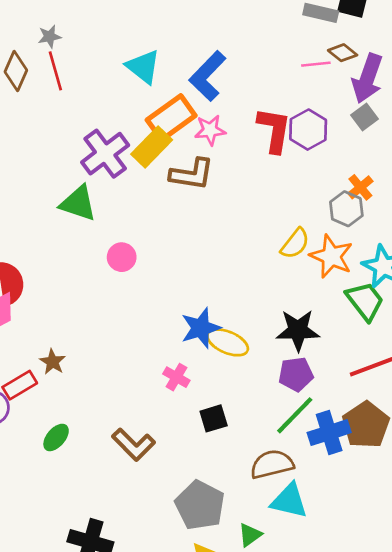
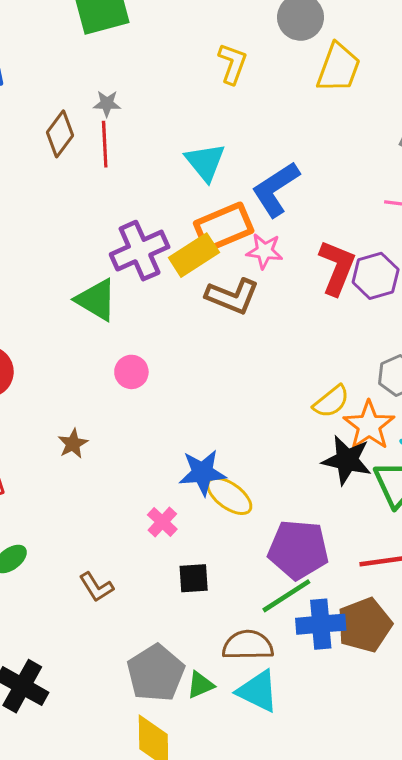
black star: (298, 330) -> (347, 460), moved
brown star: (52, 362) -> (73, 444), moved
purple pentagon: (296, 374) -> (298, 550), size x1.5
brown L-shape: (134, 445) -> (96, 587), size x0.7
green triangle: (250, 535) -> (200, 685), moved

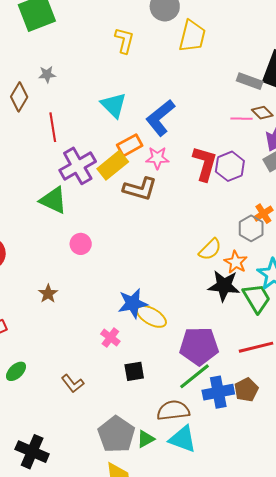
red line: (105, 144) -> (53, 127), moved
orange rectangle: (224, 227) -> (130, 145), size x0.7
orange star: (369, 425) -> (236, 262), size x0.7
brown pentagon: (364, 625) -> (246, 390), size x0.7

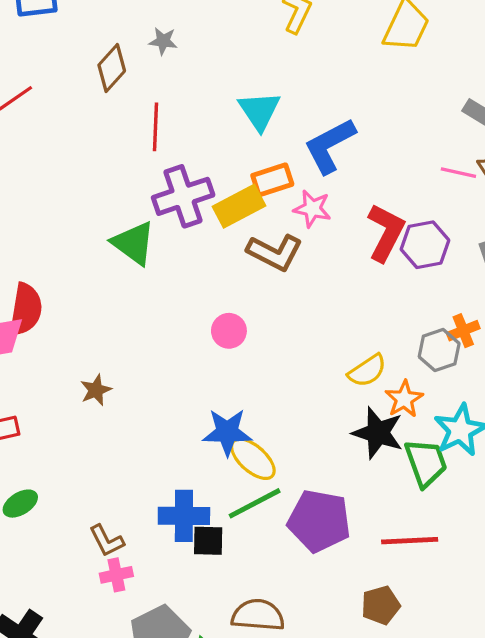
pink circle: (81, 244) -> (229, 331), moved
pink cross: (110, 338) -> (116, 575), moved, turned 30
green line: (194, 376) -> (255, 503), moved
blue cross: (218, 392) -> (184, 516), moved

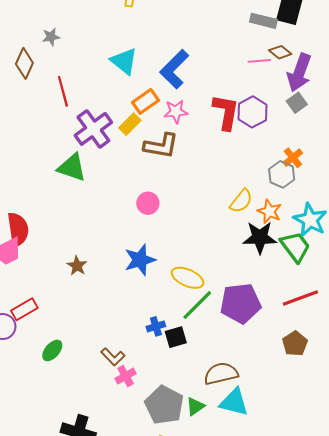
yellow rectangle: (239, 206) -> (130, 124), size x0.7
blue star: (227, 432) -> (140, 260), moved
blue cross: (184, 516) -> (156, 326), size x0.6

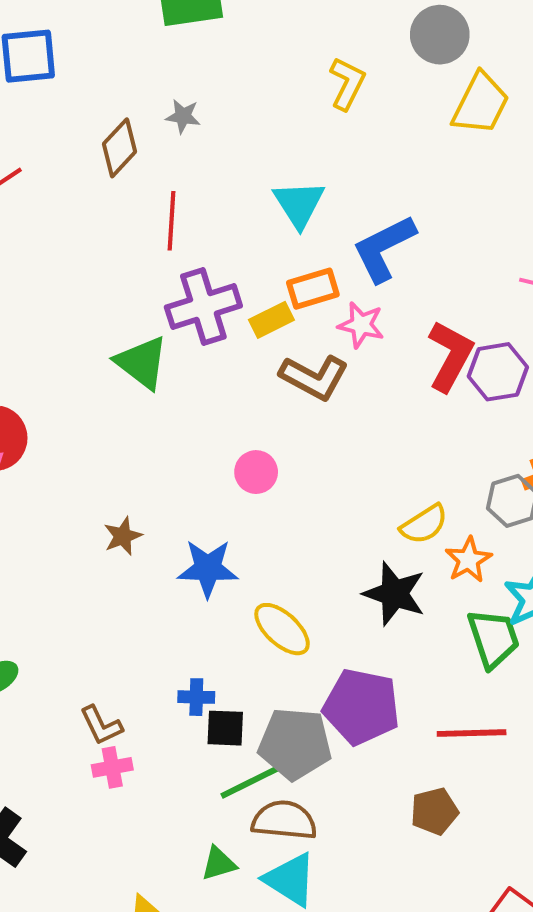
black star: (260, 237) -> (394, 594), moved
brown star: (77, 266) -> (123, 536), moved
green line: (197, 305) -> (253, 781), moved
gray pentagon: (164, 405) -> (295, 744), moved, turned 30

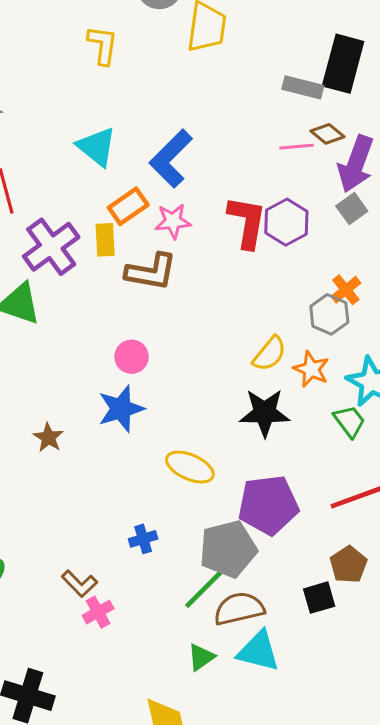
yellow rectangle: (271, 320) -> (105, 240), turned -48
blue star: (208, 568) -> (121, 409), moved
green trapezoid: (493, 638) -> (349, 421), size x0.7
black square: (225, 728) -> (319, 598), moved

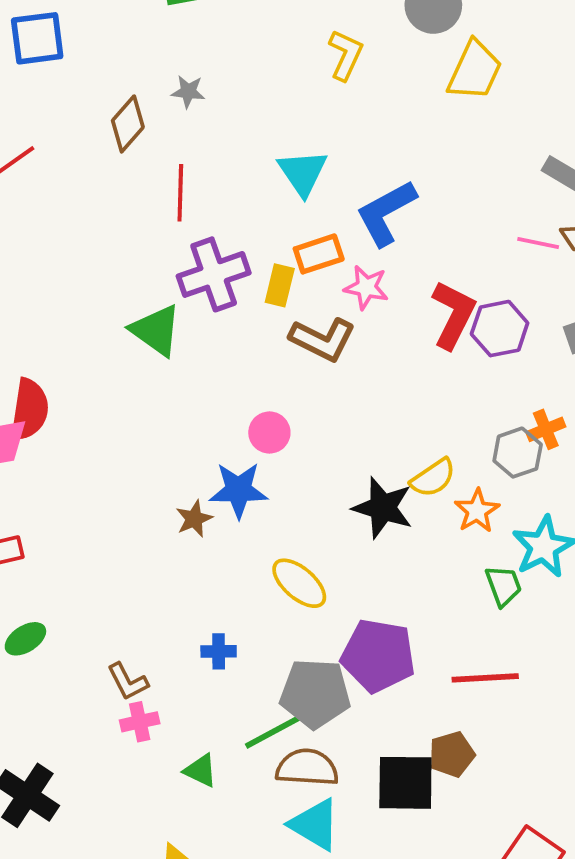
black star: (265, 413) -> (383, 508), moved
brown star: (48, 438) -> (194, 519), moved
black square: (319, 598) -> (405, 783), size x1.6
green triangle: (201, 657) -> (201, 771), moved, turned 44

